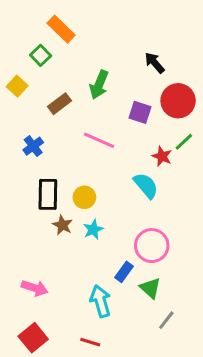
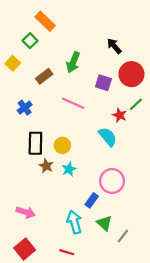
green triangle: (150, 288) -> (104, 223), moved

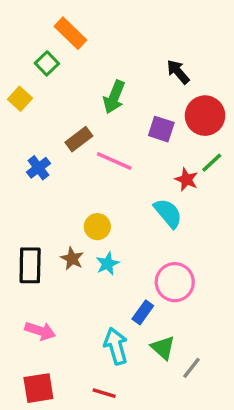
brown rectangle: (44, 76) -> (79, 139), moved
black rectangle: (35, 143) -> (30, 265), moved
red square: (25, 249) -> (38, 388), turned 30

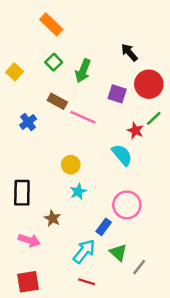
green square: (47, 63) -> (54, 62), moved
brown rectangle: (79, 139) -> (57, 101), turned 66
brown star: (72, 259) -> (52, 218), moved
cyan arrow: (116, 346) -> (84, 251), turned 55
red line: (104, 393) -> (87, 282), moved

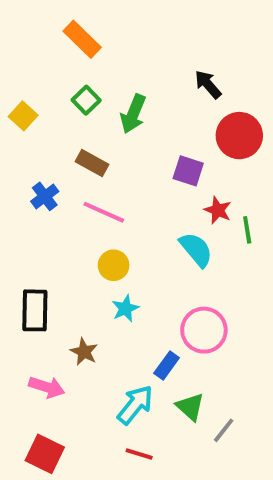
purple square: (117, 94) -> (188, 171), moved
pink line: (83, 117) -> (104, 212), moved
green line: (154, 118) -> (247, 230), moved, turned -56
red square: (28, 282) -> (45, 454), turned 35

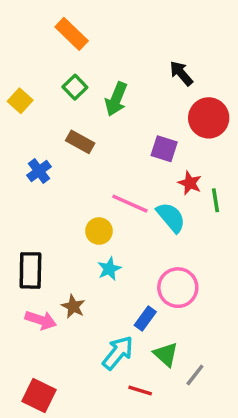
pink line: (104, 212) -> (130, 204), moved
pink arrow: (47, 387) -> (41, 320), moved
red line: (139, 454) -> (140, 390), moved

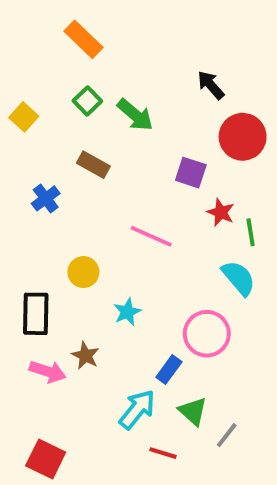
green arrow: (116, 99) -> (135, 115), turned -72
cyan semicircle: (171, 217) -> (239, 278), moved
yellow circle: (99, 231) -> (83, 272), moved

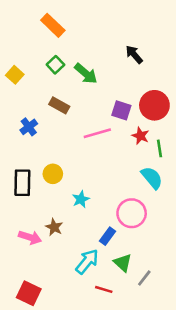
red circle: (243, 137) -> (154, 105), moved
pink line: (151, 236) -> (97, 133), moved, turned -40
black rectangle: (36, 314) -> (22, 183), moved

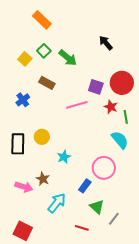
yellow square: (15, 75) -> (25, 59), moved
cyan arrow: (87, 261) -> (57, 203), moved

